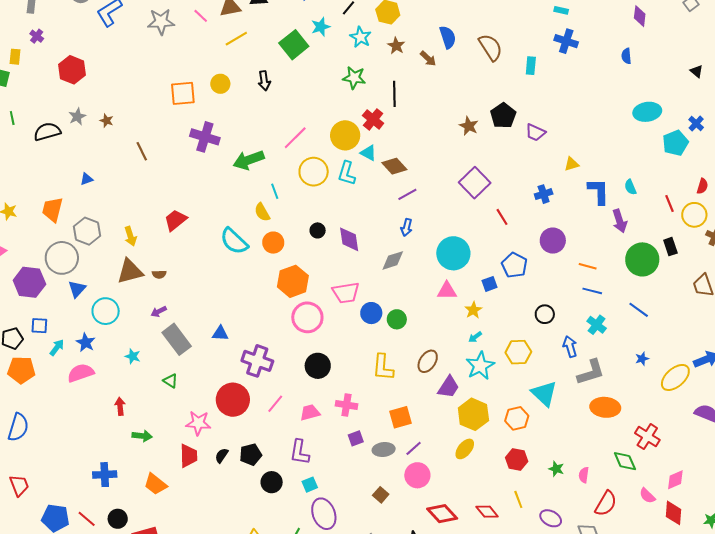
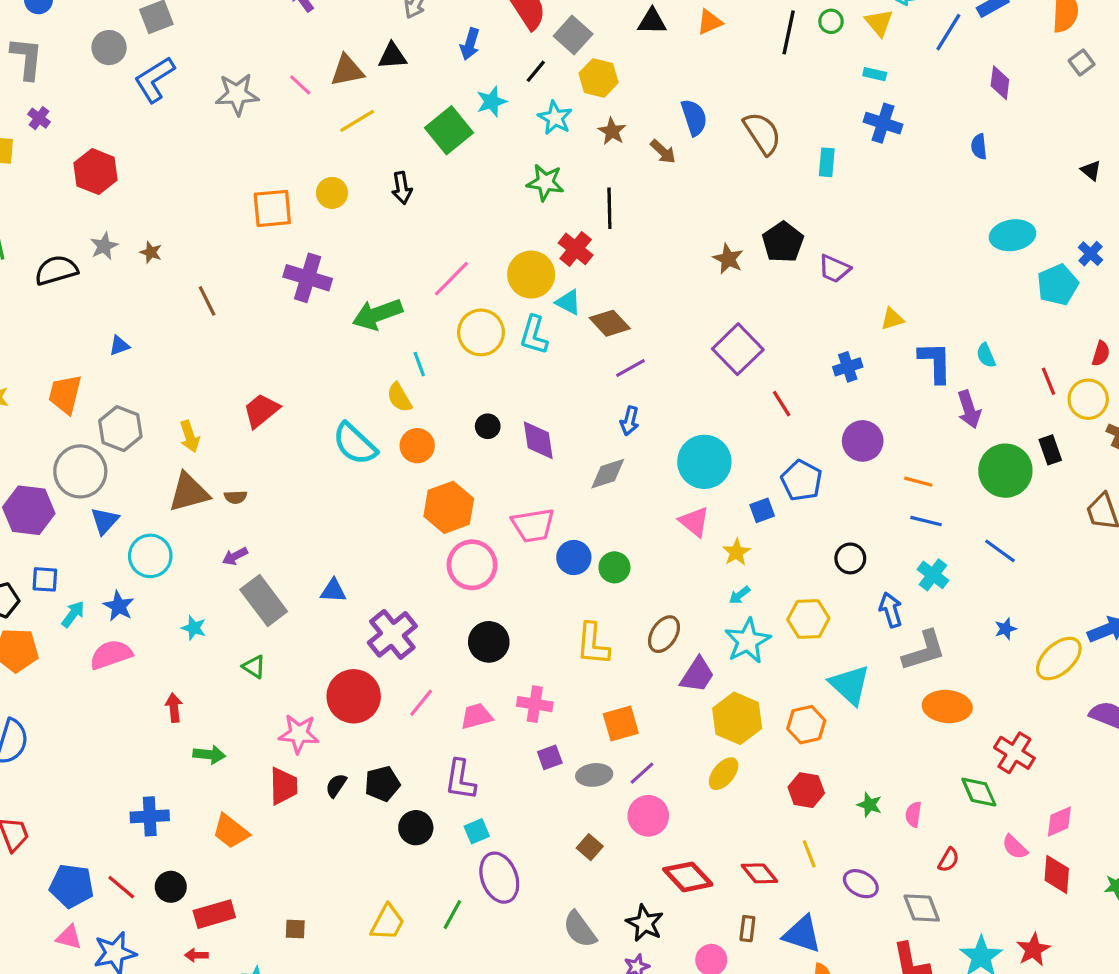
pink triangle: (447, 291) -> (694, 522), turned 40
purple cross: (257, 361) -> (392, 634), turned 32
red semicircle: (606, 504) -> (949, 860), size x0.6

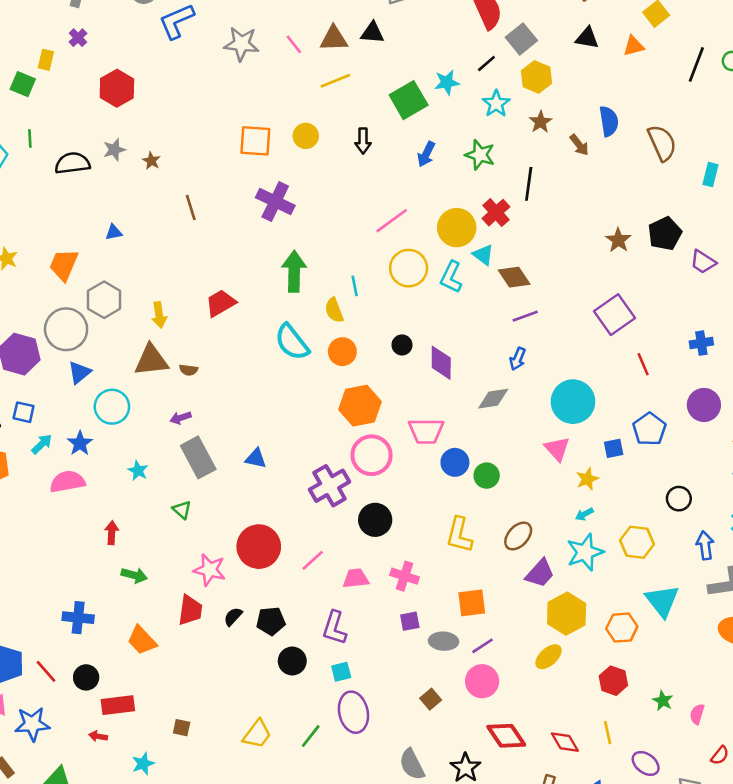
blue arrow: (470, 44) -> (426, 154), moved
green arrow: (377, 314) -> (294, 271), moved, turned 102
purple cross: (392, 634) -> (330, 486), moved

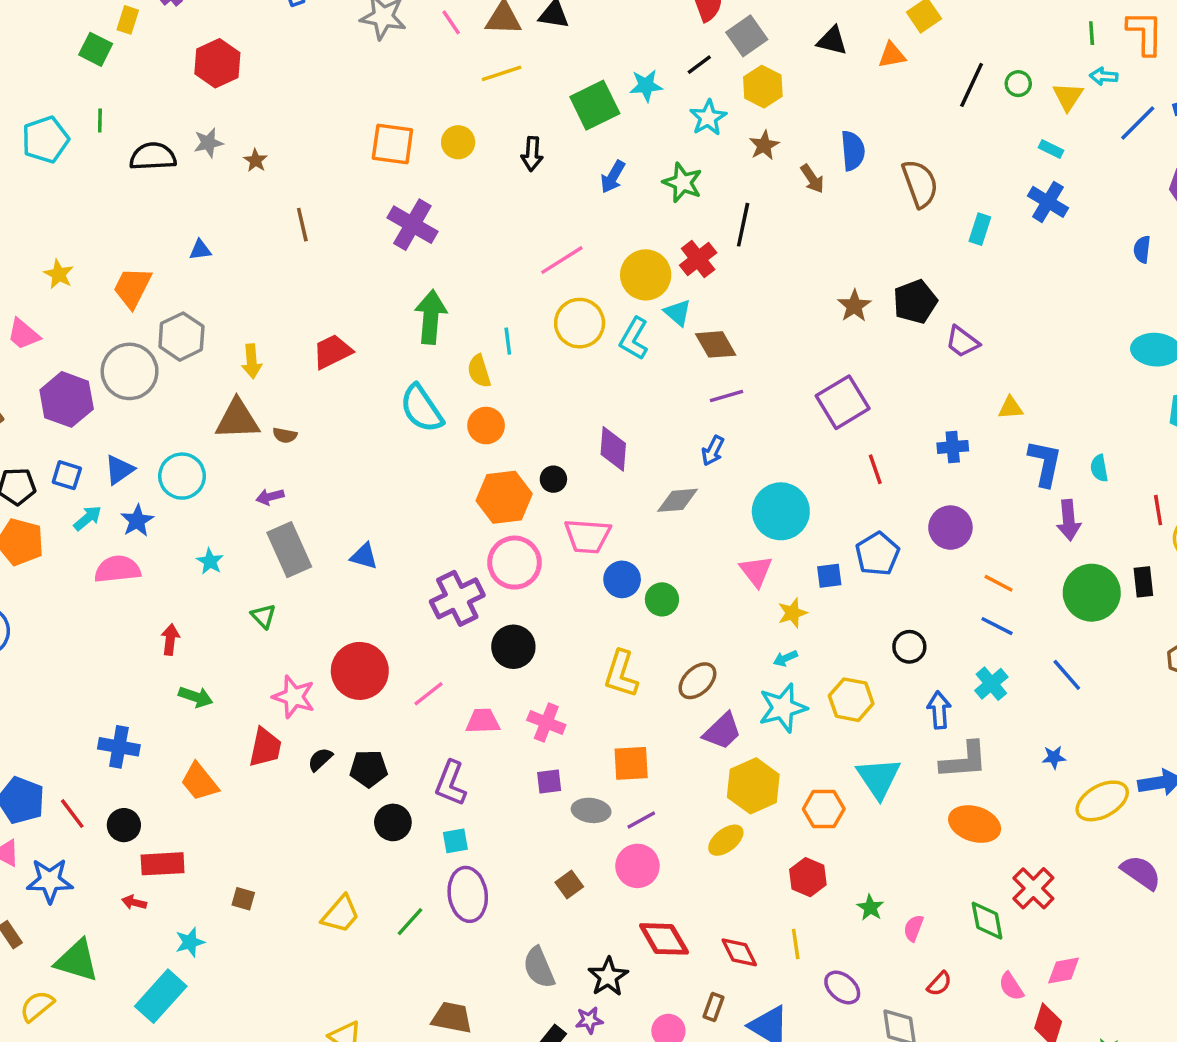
black circle: (402, 345) -> (553, 479), moved
blue triangle: (79, 372) -> (119, 470), moved

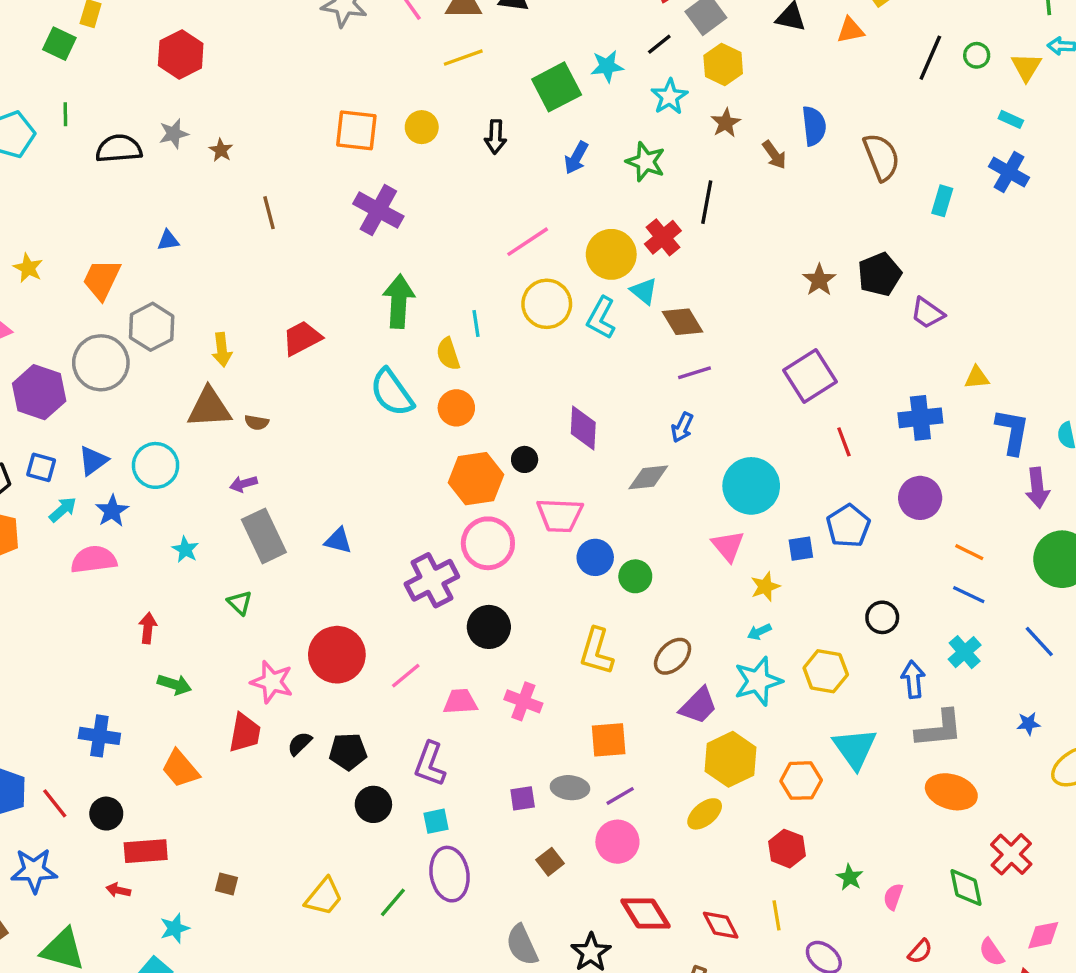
blue cross: (953, 447) -> (920, 418), size x1.4
purple square: (549, 781) -> (523, 798), moved

